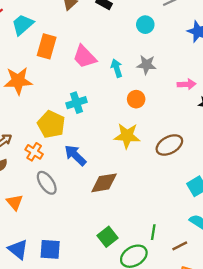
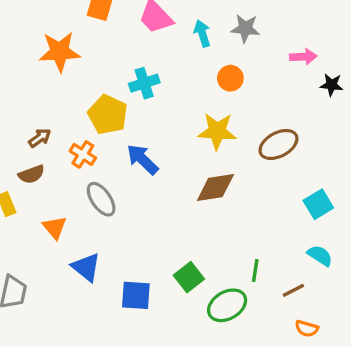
brown diamond: (104, 183) -> (215, 188), moved
blue triangle: (18, 249) -> (86, 267), moved
blue square: (50, 249) -> (136, 295), moved

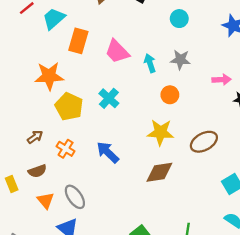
cyan cross: (144, 83) -> (109, 98), turned -30
yellow pentagon: (108, 115) -> (69, 107), moved
brown semicircle: (31, 174) -> (37, 171), moved
gray ellipse: (101, 199) -> (75, 197), moved

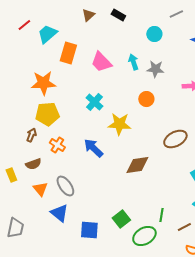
cyan arrow: (150, 63) -> (133, 62), moved
yellow pentagon: (69, 107) -> (47, 114), moved, turned -30
yellow star: (160, 132) -> (119, 124), moved
brown arrow: (35, 137) -> (31, 135), turned -32

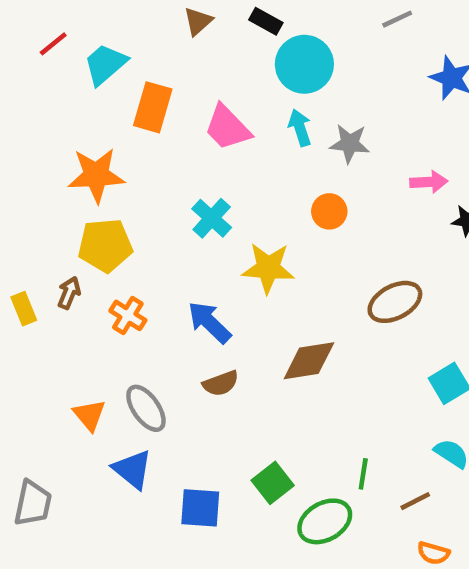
cyan circle: (154, 34) -> (304, 64), moved, size x1.6
brown semicircle: (33, 164) -> (221, 383), moved
yellow rectangle: (11, 175) -> (24, 309), moved

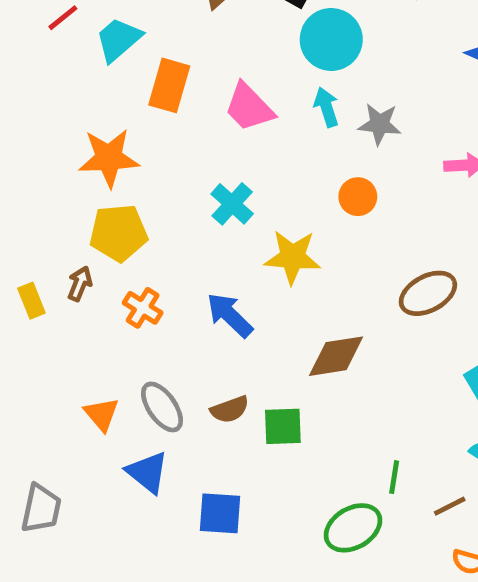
brown semicircle: (221, 383) -> (230, 409), moved
green square: (273, 483) -> (283, 426), moved, turned 36

